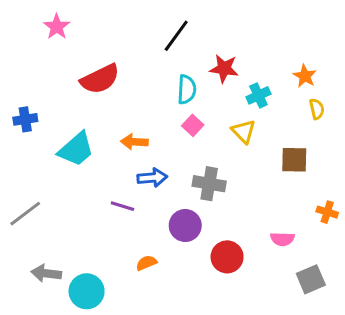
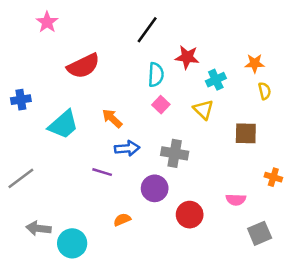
orange star: (305, 76) -> (255, 63), turned -30
orange arrow: (134, 142) -> (112, 118), turned 40

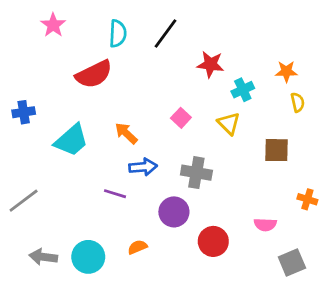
cyan semicircle: (156, 75) -> (118, 34), moved
cyan circle: (72, 243) -> (88, 257), moved

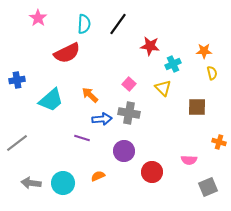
gray cross: (196, 173) -> (129, 113), moved

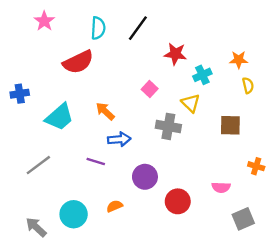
pink square: (129, 84) -> (150, 89), moved
gray cross: (129, 113) -> (168, 126), moved
gray line: (17, 143) -> (38, 165), moved
gray arrow: (31, 183) -> (36, 227), moved, turned 36

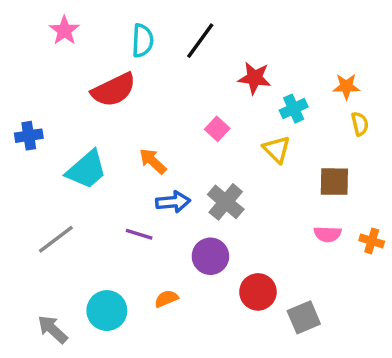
gray cross: (168, 126) -> (226, 202), moved, turned 30
pink semicircle: (221, 187) -> (328, 234), moved
gray square: (243, 219) -> (304, 317), moved

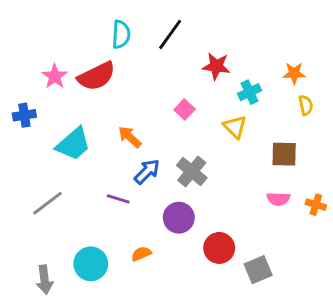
pink star: (64, 30) -> (55, 76), moved
blue arrow: (173, 202) -> (147, 171), turned -40
gray arrow: (53, 329) -> (45, 280), turned -140

